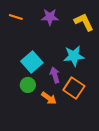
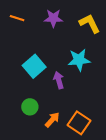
green circle: (28, 85) -> (30, 107), moved
orange square: (74, 88) -> (79, 123), moved
orange arrow: (49, 98) -> (52, 120), moved, turned -84

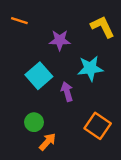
purple star: (53, 18) -> (60, 40), moved
orange arrow: (52, 120) -> (47, 142), moved
orange square: (79, 123) -> (98, 126), moved

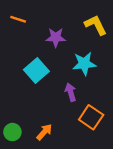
purple arrow: (67, 92) -> (71, 92), moved
green circle: (34, 122) -> (12, 132), moved

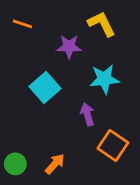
yellow L-shape: (96, 25) -> (102, 24), moved

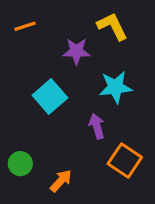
orange line: (22, 24) -> (25, 26), turned -36
green circle: (15, 164) -> (20, 164), moved

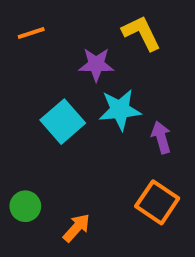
cyan star: (115, 87) -> (120, 110), moved
purple arrow: (97, 126) -> (161, 137), moved

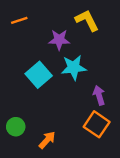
purple arrow: (161, 137) -> (99, 95), moved

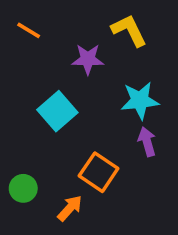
orange line: (19, 20) -> (29, 30), turned 49
cyan star: (74, 67) -> (140, 100), moved
orange square: (97, 124) -> (99, 172), moved

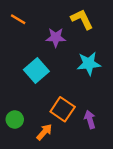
purple arrow: (147, 142) -> (90, 119), moved

